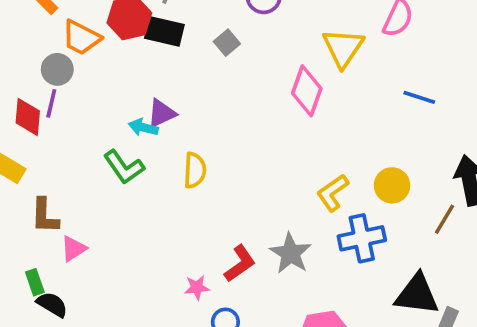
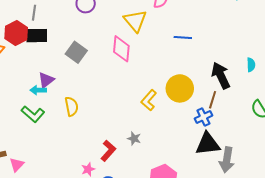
gray square: (227, 43) -> (76, 52), moved, size x1.5
yellow circle: (392, 185) -> (180, 88), size x1.4
blue cross: (362, 238) -> (203, 117), moved, size x0.7
gray star: (290, 253) -> (134, 138), size x0.6

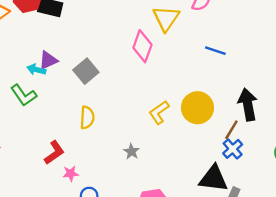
gray square: (76, 52) -> (86, 71), moved
yellow semicircle: (72, 106) -> (87, 117), moved
blue cross: (203, 117) -> (233, 149), moved, turned -30
red L-shape: (108, 151) -> (54, 152), moved

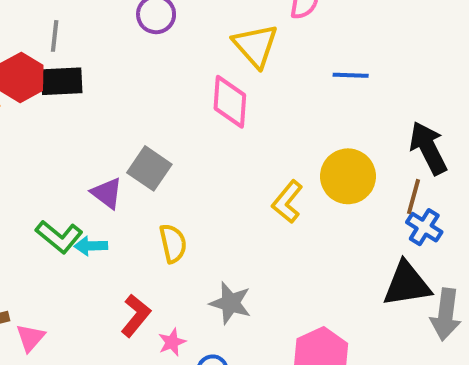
purple triangle: (48, 60) -> (107, 193), moved, turned -42
cyan arrow: (36, 70) -> (91, 246), moved
gray star: (131, 152) -> (230, 303), moved, size x1.5

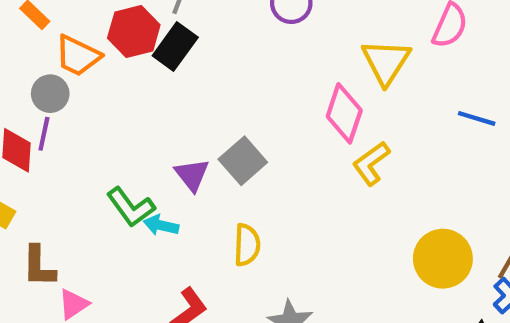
black rectangle: (62, 81) -> (175, 47), turned -66
yellow circle: (348, 176) -> (443, 259), moved
yellow L-shape: (287, 202) -> (371, 163), moved

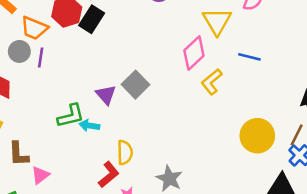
pink diamond: (344, 113) -> (194, 53), turned 32
blue line: (477, 118) -> (249, 57), moved
purple line: (44, 134) -> (41, 57), moved
green L-shape: (131, 207) -> (71, 116), turned -64
yellow semicircle: (247, 245) -> (125, 152), moved

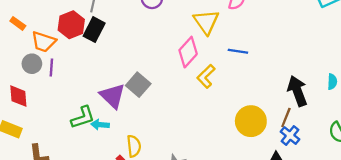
purple triangle: (106, 95) -> (113, 96), size x1.4

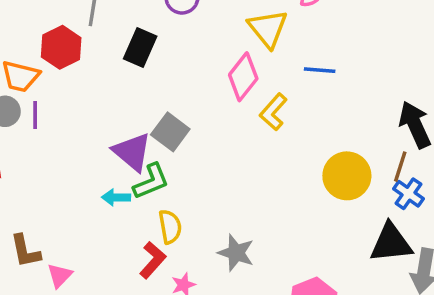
black rectangle: (94, 30) -> (140, 48), moved
green L-shape: (83, 117) -> (151, 181), moved

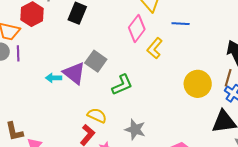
green L-shape: (151, 181) -> (122, 85), moved
cyan arrow: (116, 197) -> (54, 78), moved
yellow semicircle: (170, 227) -> (97, 115), turned -54

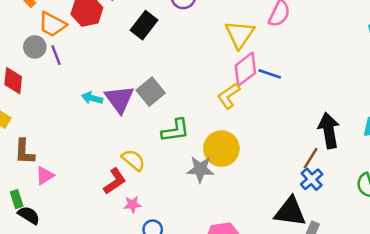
pink diamond: (137, 28) -> (245, 69), moved
purple line: (18, 53) -> (56, 55), turned -35
yellow circle: (198, 84) -> (221, 149), moved
gray star: (135, 129) -> (200, 169), moved, turned -30

